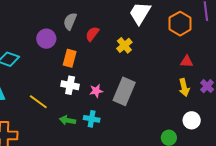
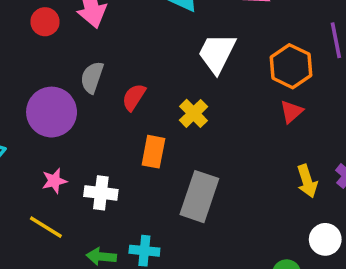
purple circle: (46, 39) -> (52, 112), size x1.4
orange rectangle: (70, 58) -> (153, 152), moved
red triangle: (187, 61) -> (292, 112), moved, turned -40
pink star: (96, 91) -> (54, 181), moved

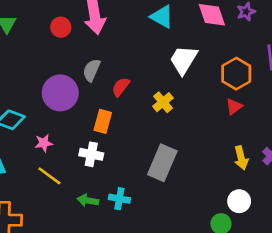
orange rectangle: (153, 152) -> (103, 121), moved
pink star: (54, 181) -> (44, 143), moved
white circle: (325, 239) -> (239, 201), moved

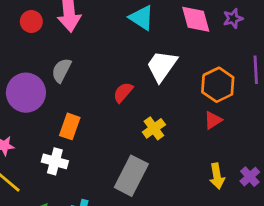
red semicircle: (121, 87) -> (123, 92), moved
yellow cross: (163, 102) -> (154, 128), moved

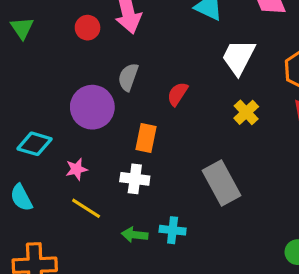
red semicircle: (123, 92) -> (178, 94), moved
yellow cross: (154, 128) -> (246, 112), moved
gray rectangle: (131, 176) -> (221, 183), turned -48

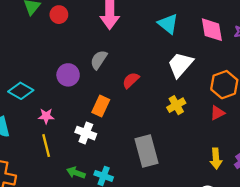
red circle: (88, 28) -> (59, 15), moved
purple circle: (92, 107) -> (68, 75), size x0.7
yellow line: (86, 208) -> (46, 146), turned 30

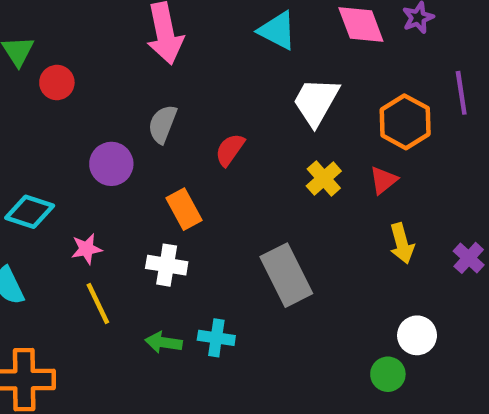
red circle: (59, 15) -> (57, 83), moved
orange rectangle: (101, 106) -> (184, 209), turned -42
red triangle: (217, 113) -> (383, 180), moved
yellow arrow: (216, 159) -> (402, 243), moved

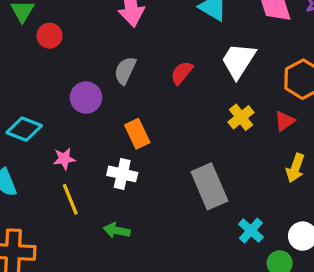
red semicircle: (230, 150) -> (182, 73), moved
yellow arrow: (402, 243) -> (295, 168), turned 32
cyan cross: (216, 338) -> (251, 231), moved, turned 30

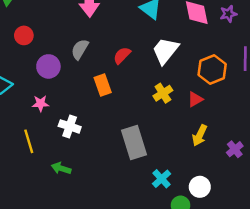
red circle: (50, 36) -> (24, 35), moved
orange rectangle: (137, 134) -> (103, 85), moved
pink star: (64, 159) -> (40, 103), moved

